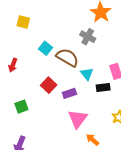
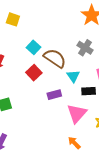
gray cross: (88, 37) -> (85, 48), moved
red square: (49, 85) -> (34, 73), moved
pink triangle: (78, 119) -> (77, 113), moved

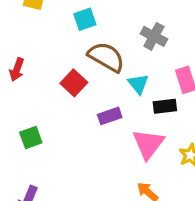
cyan square: (33, 47) -> (85, 19), moved, turned 32

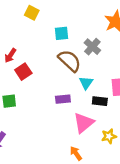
gray cross: (154, 36) -> (92, 47), moved
red square: (74, 83) -> (23, 72), moved

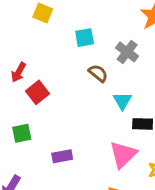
brown semicircle: (70, 61) -> (98, 73), size x0.6
purple rectangle: (63, 99) -> (62, 156), moved

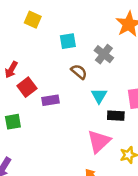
purple rectangle: (62, 156) -> (51, 100), moved

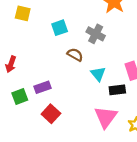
red square: (27, 87) -> (51, 114), moved
purple rectangle: (51, 100) -> (43, 87), moved
green square: (13, 122) -> (20, 97), moved

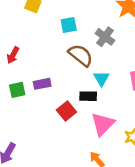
brown semicircle: (75, 55) -> (81, 55), size x1.5
black rectangle: (117, 90) -> (88, 96), moved
red square: (51, 114) -> (66, 111), moved

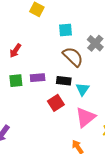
cyan triangle: (101, 78) -> (83, 89), moved
black rectangle: (88, 96) -> (64, 81), moved

